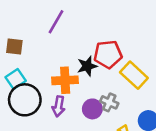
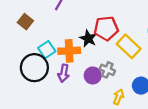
brown square: (14, 47) -> (25, 22), turned 32
black star: (87, 66) -> (88, 38), turned -30
cyan square: (16, 79) -> (47, 50), moved

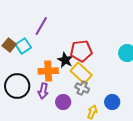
yellow rectangle: (129, 46) -> (81, 73), moved
cyan square: (47, 50) -> (23, 46), moved
purple circle: (93, 75) -> (63, 102), moved

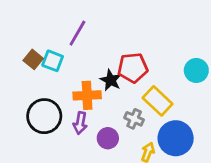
cyan square: (23, 46) -> (53, 61), turned -35
yellow rectangle: (81, 73) -> (158, 101), moved
blue circle: (112, 102) -> (176, 138), size x1.6

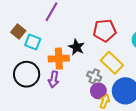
cyan square: (53, 61) -> (33, 42), moved
red pentagon: (133, 68) -> (105, 30), moved
purple circle: (108, 138) -> (98, 91), moved

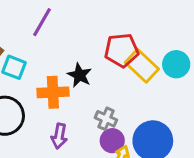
yellow rectangle: (112, 63) -> (142, 66), moved
purple arrow: (54, 79) -> (59, 136), moved

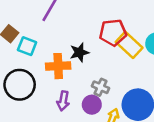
black star: (79, 75) -> (79, 52), turned 30
purple circle: (112, 141) -> (92, 105), moved

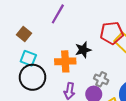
cyan square: (27, 46) -> (28, 58), moved

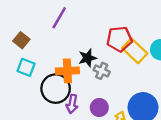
black circle: (33, 77) -> (56, 89), moved
gray cross: (101, 79) -> (102, 71), moved

